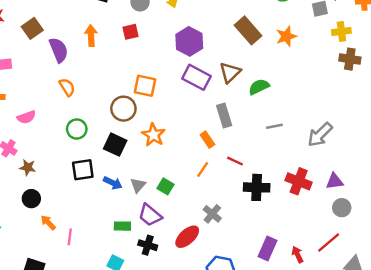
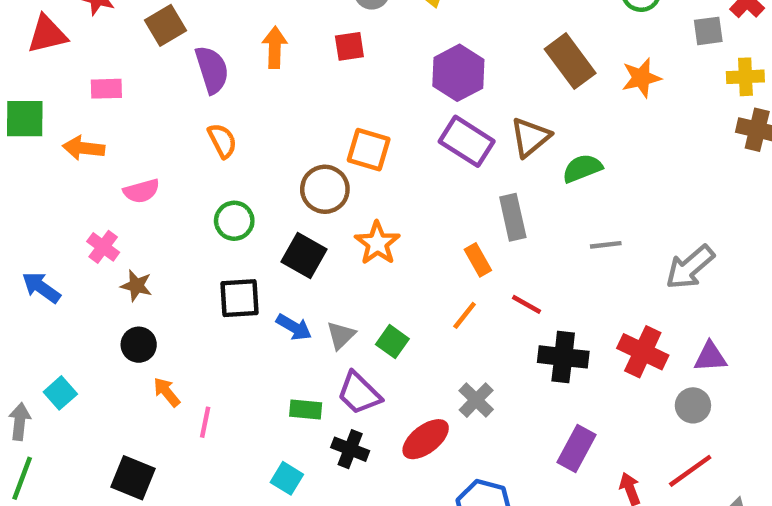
gray circle: (342, 208) -> (693, 405), moved
purple rectangle: (268, 249) -> (577, 449), moved

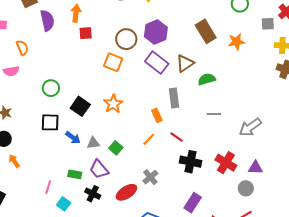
red square: (349, 46) -> (86, 33), moved
orange semicircle: (222, 141) -> (22, 48), moved
brown circle: (325, 189) -> (126, 39), moved
gray triangle: (341, 335) -> (93, 143), turned 32
pink line: (205, 422) -> (48, 187), moved

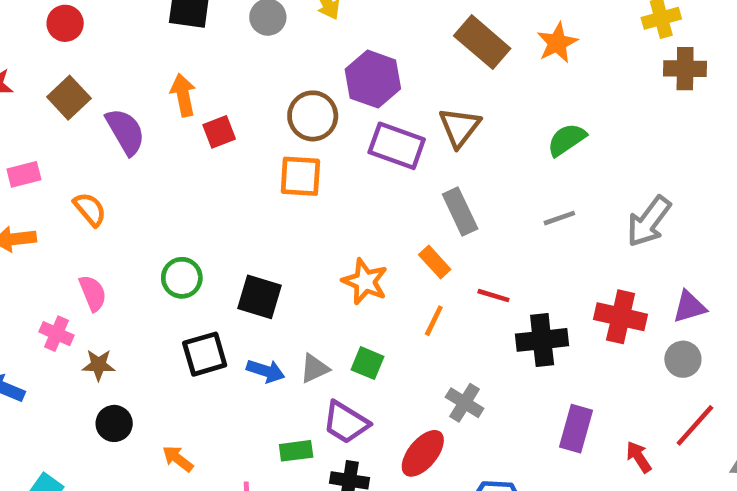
pink semicircle: (11, 71) -> (93, 293), moved, turned -84
green semicircle: (207, 79) -> (567, 140), moved
orange star: (113, 104) -> (365, 282), moved
orange arrow: (14, 161) -> (178, 459), moved

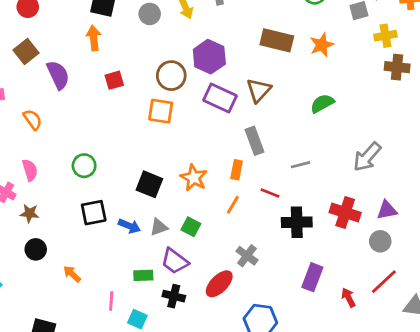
brown rectangle: (482, 42) -> (277, 40), turned -32
orange arrow: (183, 95) -> (94, 38), moved
gray line: (559, 218) -> (301, 165), moved
orange rectangle: (435, 262) -> (237, 170), turned 48
black square: (260, 297) -> (149, 184), moved

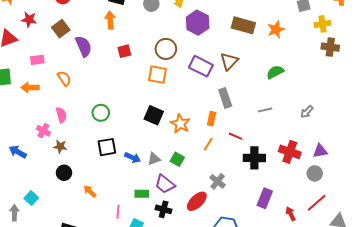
purple hexagon: (209, 57) -> (198, 23), moved
gray arrow: (367, 157) -> (307, 112), size x0.6
gray line: (301, 165) -> (265, 110), moved
black square: (149, 184) -> (154, 115), moved

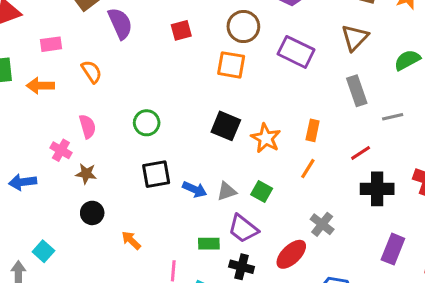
brown triangle: (229, 61) -> (355, 38), moved
gray rectangle: (225, 98) -> (357, 91), moved
red line: (235, 136) -> (361, 153), moved, turned -56
blue arrow: (18, 152) -> (23, 182), turned -36

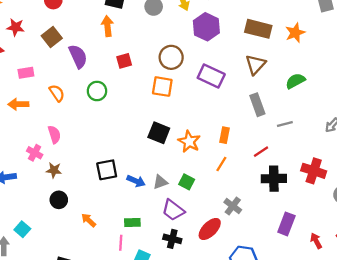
green circle: (147, 123) -> (97, 91), moved
green rectangle: (209, 244) -> (132, 223), moved

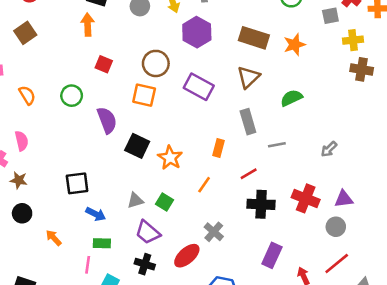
purple semicircle: (78, 56) -> (107, 120), moved
red square: (124, 61) -> (104, 64), turned 35
orange rectangle: (225, 135) -> (218, 148), moved
blue arrow: (136, 181) -> (96, 214), moved

